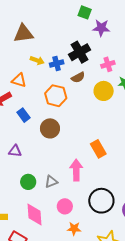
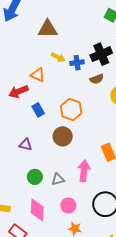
orange hexagon: (56, 96) -> (71, 110), moved
brown circle: (50, 128) -> (63, 136), moved

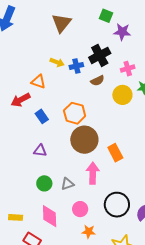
brown triangle: (48, 29) -> (61, 23), moved, turned -45
brown circle: (63, 136) -> (84, 140), moved, size x1.4
purple triangle: (25, 145) -> (40, 151), moved

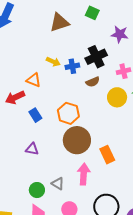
green square: (106, 16) -> (92, 13), moved
brown triangle: (61, 23) -> (59, 22), turned 30
green circle: (44, 183) -> (37, 190), moved
gray triangle: (67, 184) -> (58, 184), turned 48

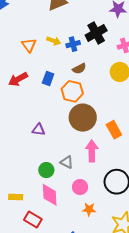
orange triangle: (34, 80) -> (29, 45), moved, turned 35
brown semicircle: (93, 82) -> (79, 69), moved
blue rectangle: (35, 115) -> (48, 78), moved, turned 56

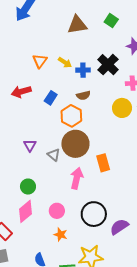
black cross: (96, 33) -> (108, 65), turned -30
purple triangle: (39, 130) -> (30, 145), turned 40
gray triangle: (67, 162) -> (54, 155), moved
pink diamond: (50, 195) -> (25, 211), turned 40

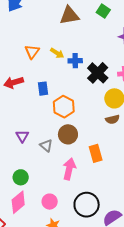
black cross: (108, 65) -> (98, 73), moved
brown semicircle: (83, 95) -> (112, 119), moved
blue rectangle: (51, 98) -> (43, 89), turned -40
brown circle: (75, 144) -> (68, 134), size x0.7

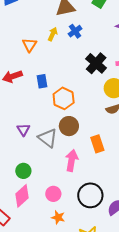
yellow arrow: (57, 53) -> (53, 34), moved, turned -96
blue cross: (75, 61) -> (75, 31), moved, turned -32
gray triangle: (46, 146) -> (48, 138), size x1.5

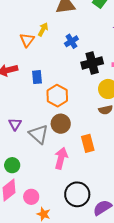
blue cross: (75, 31) -> (71, 41), moved
yellow arrow: (53, 34) -> (43, 29), moved
black cross: (96, 63) -> (92, 63), turned 30
pink circle: (53, 194) -> (31, 197), moved

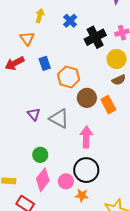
orange triangle: (27, 40) -> (27, 38), moved
brown circle: (61, 124) -> (87, 98), moved
orange rectangle: (88, 143) -> (108, 105), moved
black circle: (77, 194) -> (86, 170), moved

